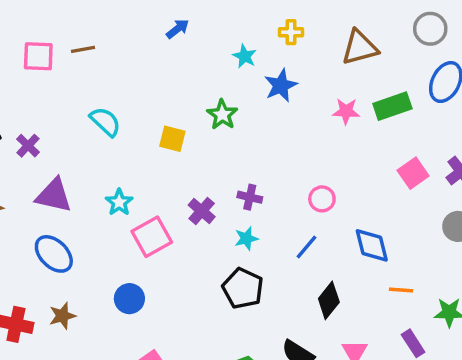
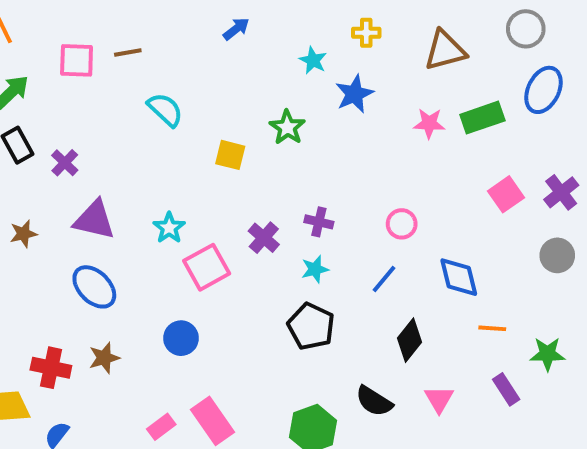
cyan semicircle: (105, 122) -> (165, 110), moved

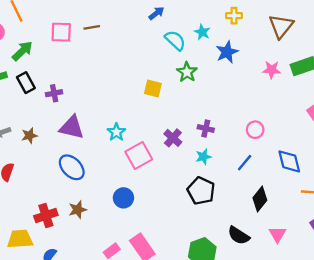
brown triangle: (445, 51) -> (281, 26), turned -36
cyan semicircle: (165, 110) -> (175, 40), moved
purple cross: (65, 163) -> (54, 93), turned 35
red cross: (51, 368) -> (46, 216), turned -30

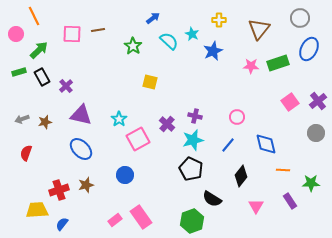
green star: (187, 72) -> (133, 46), moved
purple cross: (54, 93) -> (66, 86), turned -32
cyan star: (203, 157) -> (193, 140), size x1.5
black semicircle: (239, 235) -> (212, 199), moved

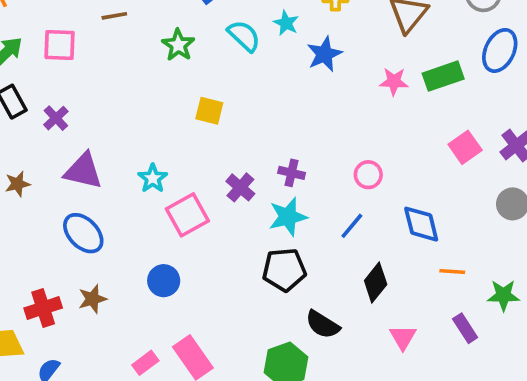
pink square: (72, 34) -> (60, 45), moved
black pentagon: (191, 169) -> (284, 270), turned -30

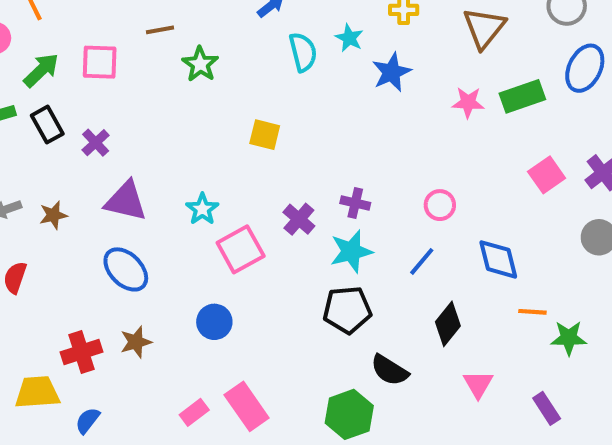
cyan semicircle: (244, 36) -> (303, 52), turned 33
green star: (178, 45) -> (200, 64), moved
green star: (503, 295) -> (569, 338), moved
purple rectangle: (465, 328) -> (547, 408), moved

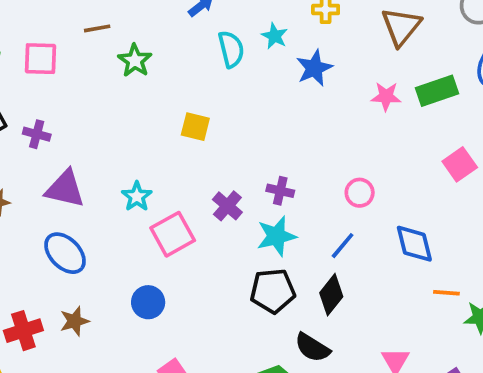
purple cross: (96, 143) -> (37, 134), turned -32
black diamond: (448, 324) -> (331, 295), moved

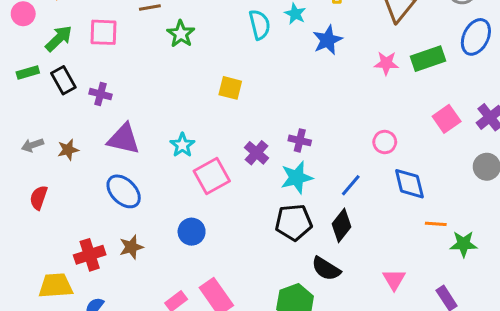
pink circle: (360, 193) -> (385, 142), moved

